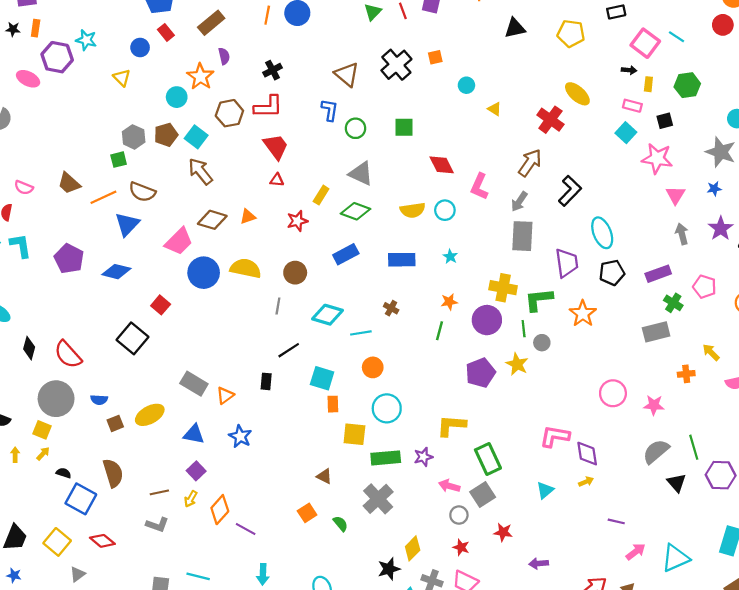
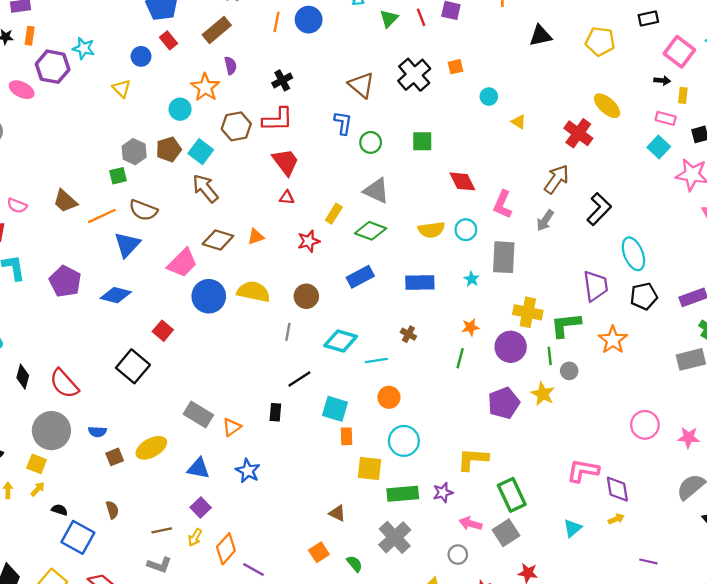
gray rectangle: (522, 236) -> (504, 257), moved
brown semicircle: (113, 473) -> (112, 510), size x0.6
gray circle: (459, 515) -> (458, 555), moved

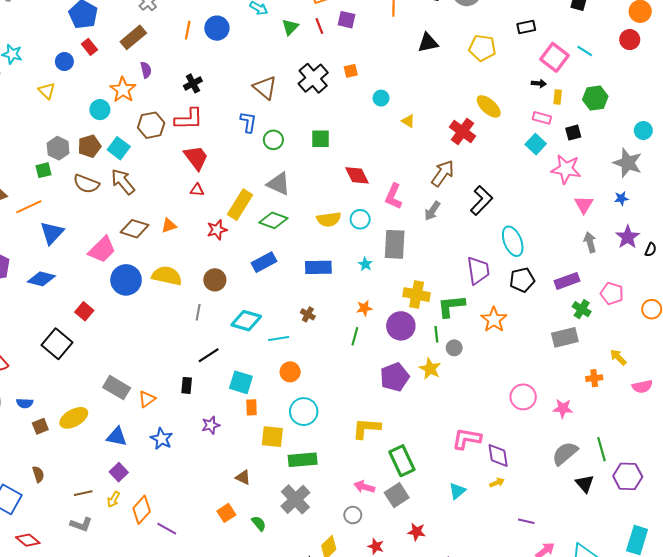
brown semicircle: (143, 210) -> (86, 184), moved
yellow rectangle: (334, 214) -> (240, 205), size x1.6
purple star: (443, 493) -> (211, 425), moved

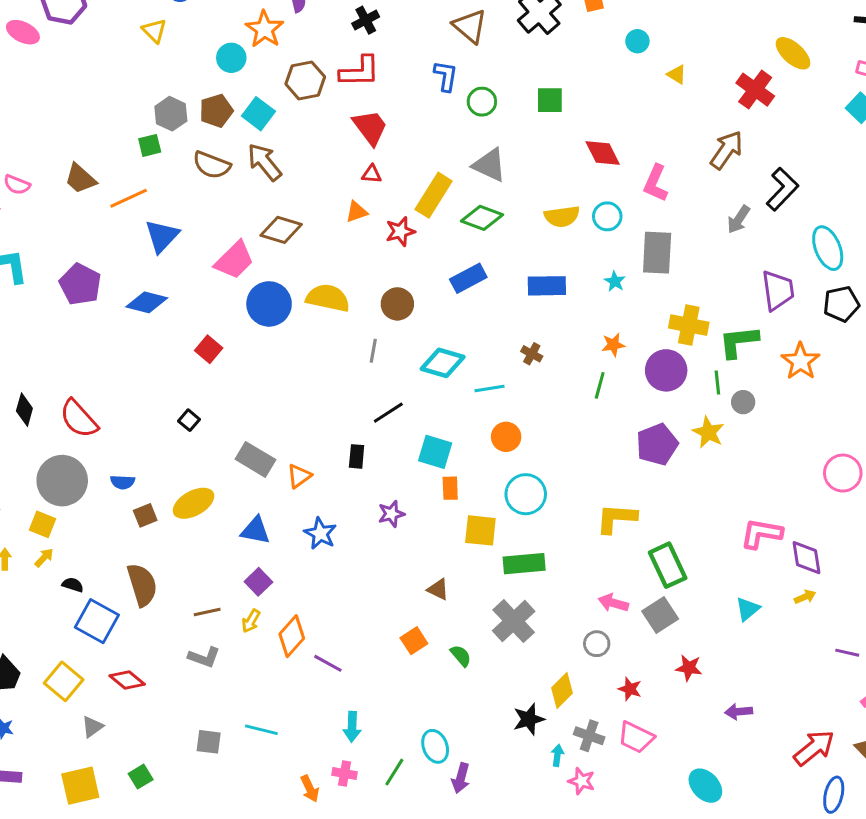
gray arrow: (432, 211) -> (739, 219), moved
orange triangle: (169, 226) -> (357, 212), moved
black square: (57, 344) -> (189, 420), moved, size x0.5
brown semicircle: (38, 474) -> (142, 585), size x1.8

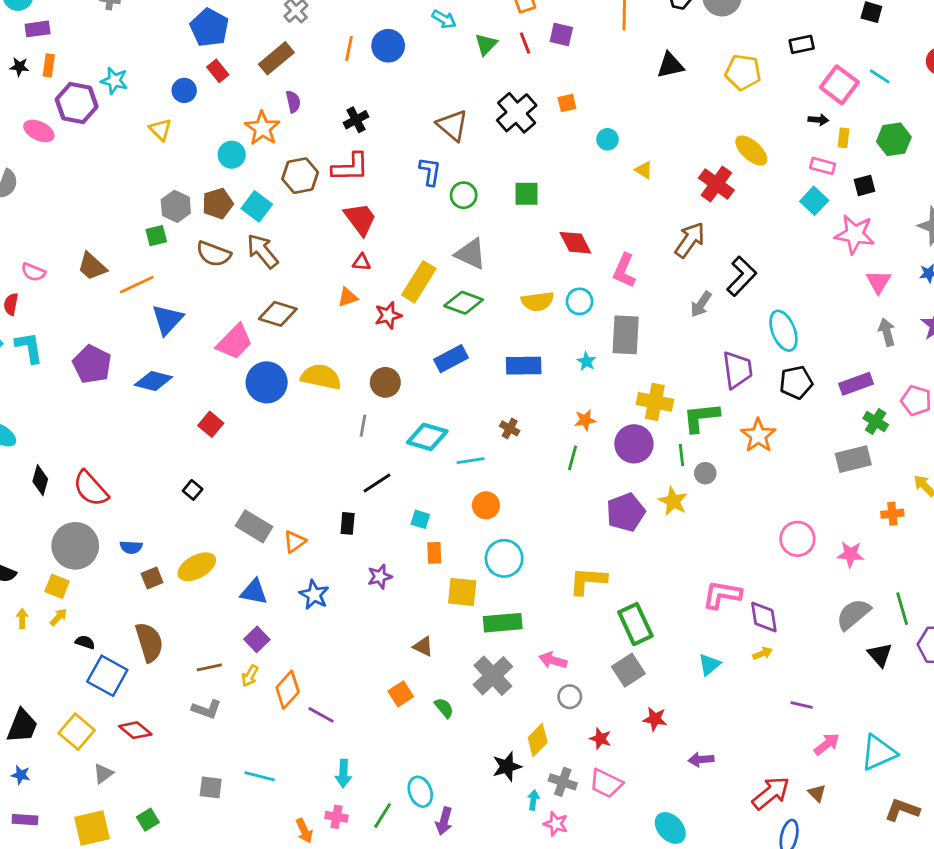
cyan square: (435, 452) -> (420, 519), size x0.6
pink arrow: (613, 603) -> (553, 660), moved

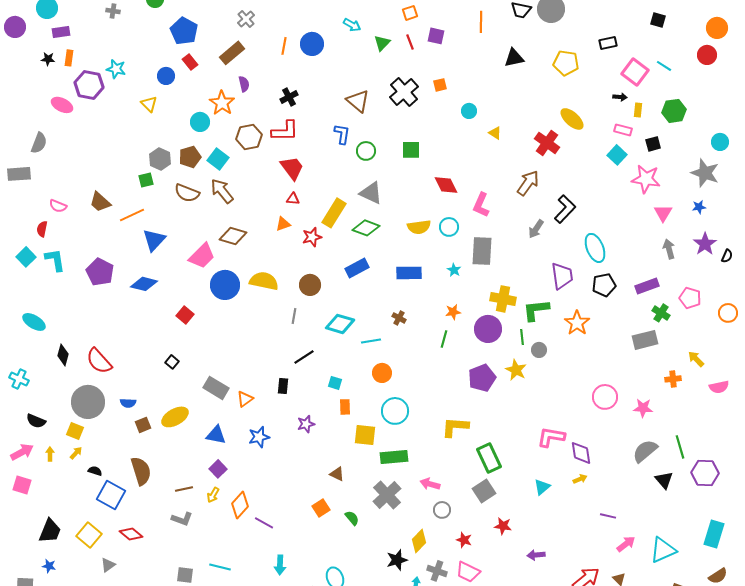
blue star: (314, 595) -> (259, 437), turned 30

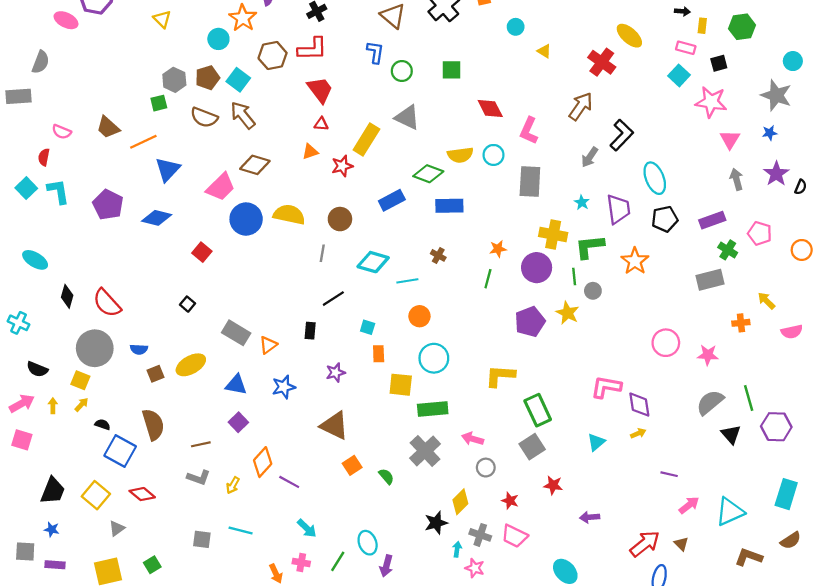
green diamond: (366, 228) -> (428, 174), moved
cyan star: (454, 270) -> (582, 202), moved
brown triangle: (337, 474) -> (334, 426), moved, size x1.8
yellow arrow: (213, 495) -> (233, 485), moved
cyan arrow: (280, 565) -> (307, 528), turned -48

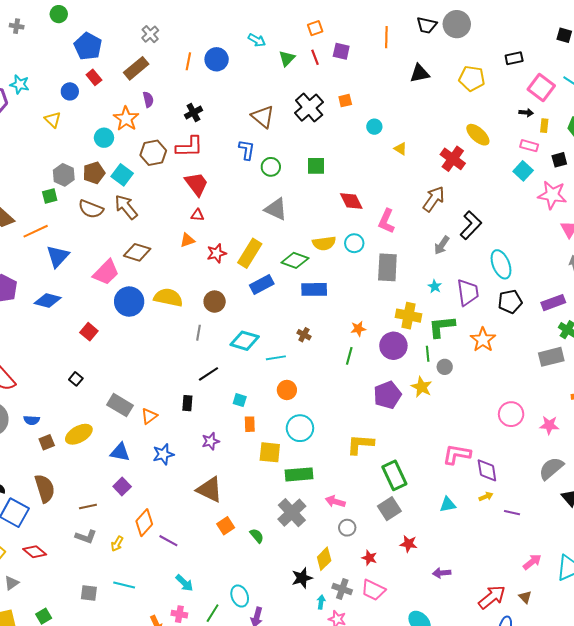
yellow rectangle: (366, 139) -> (250, 253), moved
cyan triangle: (596, 442) -> (448, 505), turned 30
purple line: (669, 474) -> (512, 513), moved

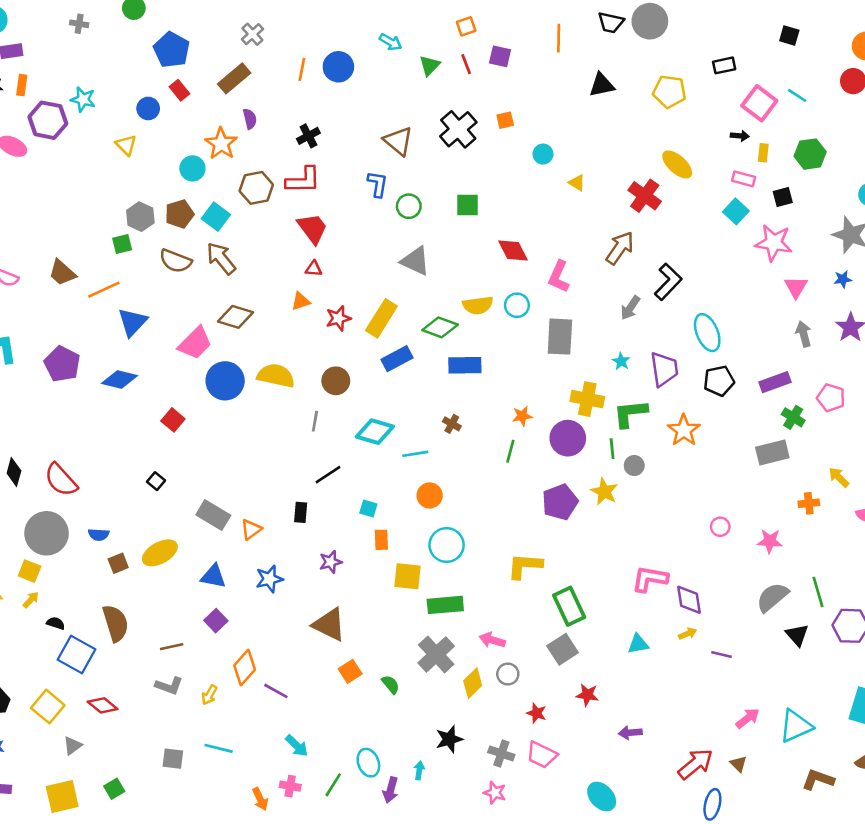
pink circle: (511, 414) -> (720, 527), size x0.6
yellow diamond: (324, 559) -> (473, 683), moved
cyan arrow: (321, 602) -> (419, 770), moved

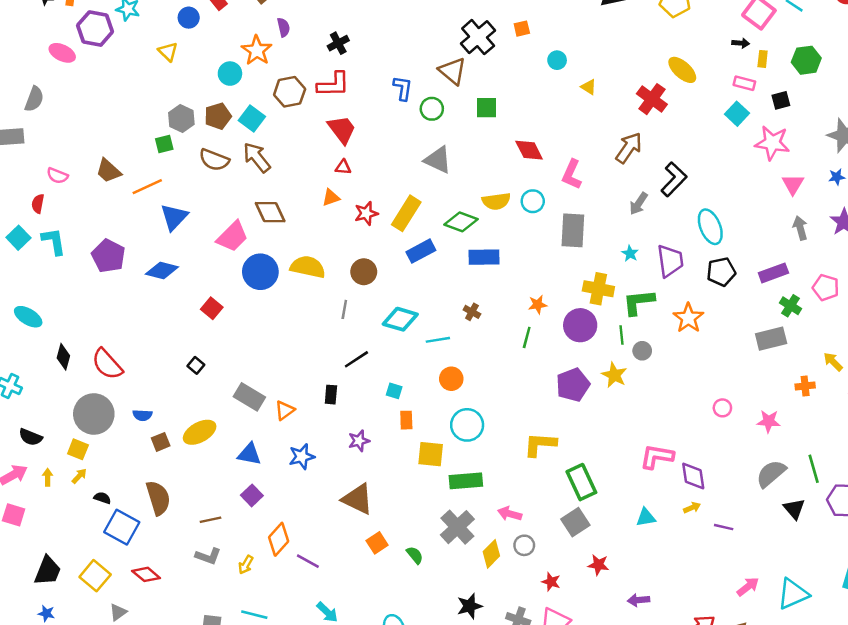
brown triangle: (398, 141) -> (452, 71), moved
brown diamond: (235, 317) -> (270, 212), turned 48

